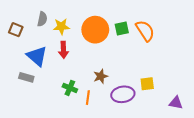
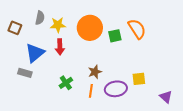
green square: (122, 29) -> (115, 36), moved
blue triangle: (37, 56) -> (35, 53), turned 40
green cross: (70, 88) -> (66, 83), turned 32
orange line: (88, 98) -> (91, 91), moved
purple triangle: (176, 103) -> (166, 97), turned 32

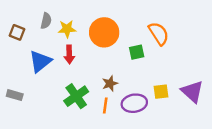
green square: (115, 36) -> (137, 52), moved
gray rectangle: (25, 73) -> (15, 95), moved
green cross: (66, 83) -> (76, 96), size x1.5
purple triangle: (166, 97) -> (192, 92), moved, size x1.5

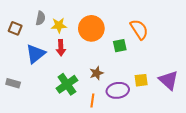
orange line: (105, 106) -> (92, 101), moved

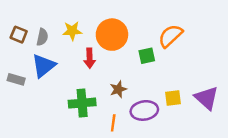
gray semicircle: (41, 18) -> (42, 37), moved
orange semicircle: (139, 29) -> (170, 36), turned -100
red arrow: (61, 48) -> (90, 58), moved
gray rectangle: (13, 83) -> (16, 79), moved
green cross: (67, 84) -> (82, 103), turned 30

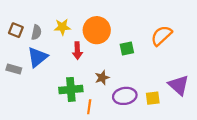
orange semicircle: (170, 36) -> (161, 36), moved
yellow square: (173, 98) -> (153, 98), moved
orange line: (113, 123) -> (89, 107), moved

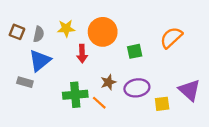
gray rectangle: (14, 69) -> (25, 82), moved
purple ellipse: (125, 96) -> (137, 88), moved
orange line: (89, 107) -> (99, 103), moved, turned -56

